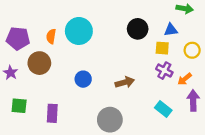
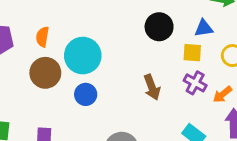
cyan circle: (79, 31) -> (83, 56), moved
brown circle: (39, 63) -> (45, 73), moved
brown arrow: (125, 82) -> (152, 87), moved, turned 84

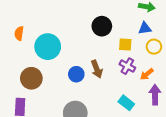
blue triangle: (204, 28) -> (145, 28), moved
brown circle: (45, 73) -> (31, 78), moved
blue circle: (86, 94) -> (76, 74), moved

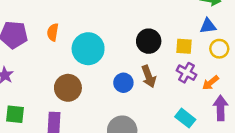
black circle: (102, 26) -> (149, 41), moved

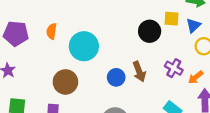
blue triangle: (208, 26) -> (193, 25), turned -35
black circle: (149, 41) -> (150, 31), moved
yellow square: (184, 46) -> (171, 19), moved

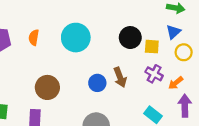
yellow square: (171, 19) -> (152, 47), moved
cyan circle: (84, 46) -> (76, 38), moved

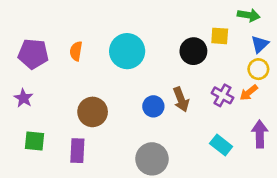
blue triangle: (173, 32) -> (260, 44), moved
yellow square: (152, 47) -> (220, 36), moved
orange arrow: (176, 83) -> (249, 93), moved

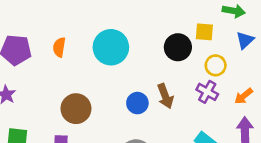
yellow circle: (258, 69) -> (216, 65), moved
orange arrow: (249, 93) -> (244, 96), moved

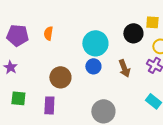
cyan circle: (111, 47) -> (95, 43), moved
blue circle: (137, 103) -> (93, 66), moved

